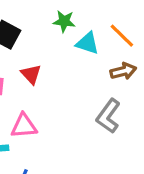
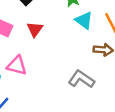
gray L-shape: (108, 116) -> (81, 79), turned 70

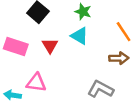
cyan triangle: (84, 20) -> (80, 36), moved

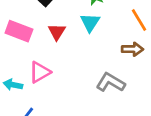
cyan triangle: (80, 36) -> (90, 22), turned 30
pink triangle: (36, 83) -> (40, 72), turned -40

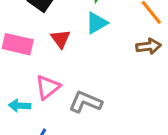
cyan triangle: (90, 22) -> (97, 23), turned 35
gray L-shape: (111, 82) -> (85, 102), moved

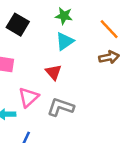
red triangle: (60, 39) -> (53, 72), moved

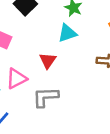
gray L-shape: (61, 107) -> (45, 97), turned -36

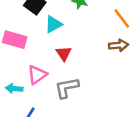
cyan triangle: (67, 33) -> (53, 24), moved

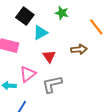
brown arrow: (119, 45) -> (79, 49), moved

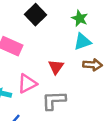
cyan triangle: (40, 33) -> (82, 42), moved

